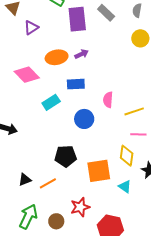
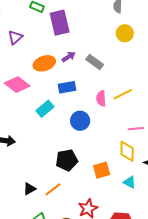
gray rectangle: (106, 13) -> (95, 62), moved
yellow line: (134, 111) -> (123, 94), moved
orange square: (99, 171) -> (102, 170), size x0.7

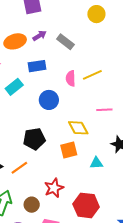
yellow diamond: (127, 151) -> (78, 128), moved, turned -30
cyan triangle: (130, 182) -> (96, 163), turned -32

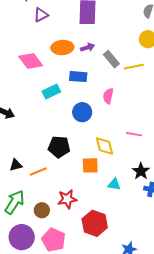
yellow line: (92, 75) -> (134, 67), moved

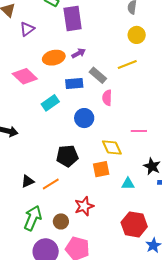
gray rectangle: (111, 59) -> (98, 75), moved
red hexagon: (95, 223) -> (134, 224), moved

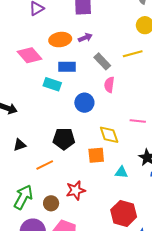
blue rectangle: (74, 84) -> (67, 67), moved
cyan rectangle: (50, 103) -> (52, 84), turned 48
black triangle: (28, 181) -> (20, 145), moved

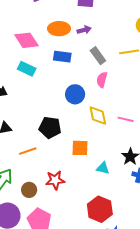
cyan rectangle: (52, 84) -> (27, 69), moved
yellow diamond: (109, 135) -> (98, 115), moved

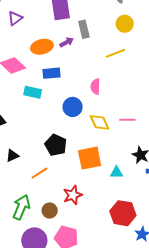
gray rectangle: (98, 56) -> (84, 29), moved, turned 36
cyan rectangle: (27, 69) -> (33, 92), moved
black pentagon: (50, 128) -> (56, 145), turned 30
orange square: (80, 148) -> (90, 158), size x1.4

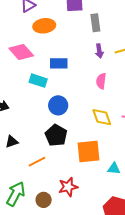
purple arrow: (67, 42) -> (99, 51), moved, turned 104
orange ellipse: (42, 47) -> (44, 26), moved
blue circle: (73, 107) -> (58, 105), moved

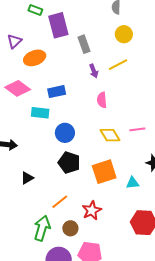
orange line: (37, 162) -> (60, 202), moved

